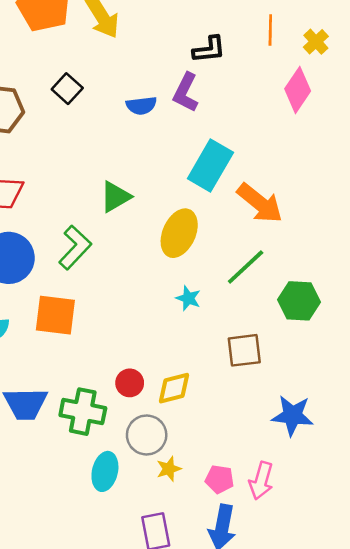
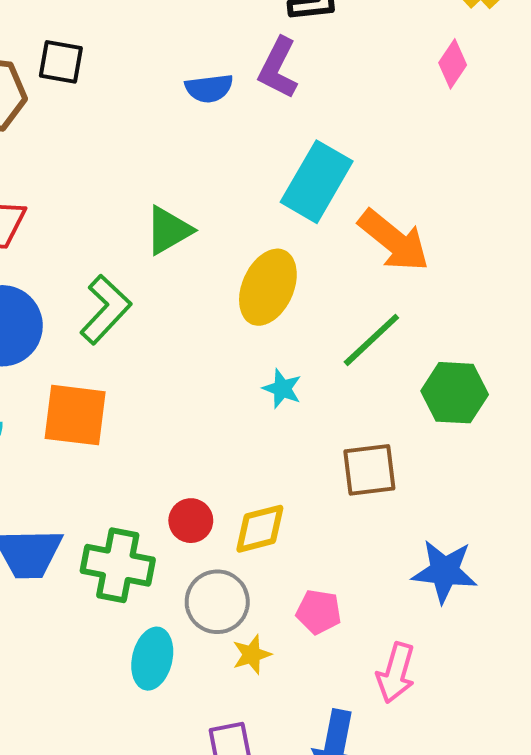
black square: (67, 89) -> (61, 62), moved, turned -32
pink diamond: (298, 90) -> (453, 64), size x0.7
pink pentagon: (220, 479) -> (319, 612), moved

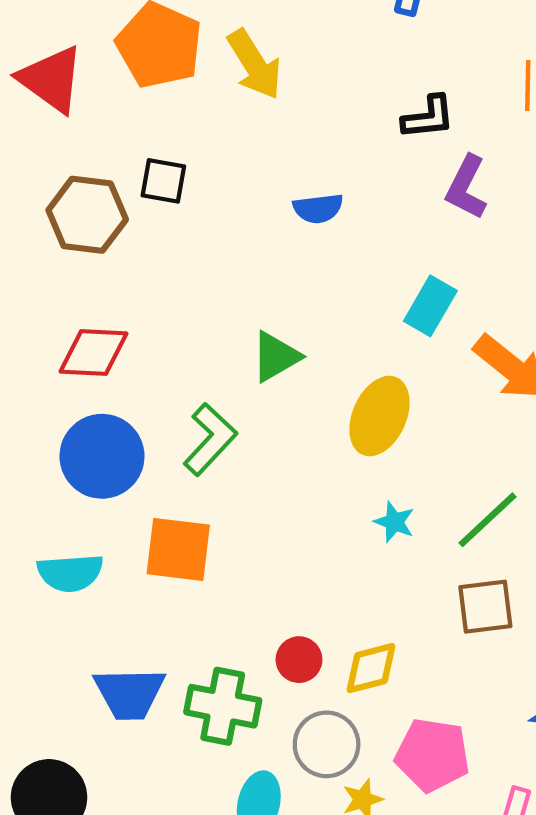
purple L-shape: (278, 68) -> (466, 187), moved
cyan rectangle: (317, 182) -> (430, 306), size x0.7
green line: (371, 340) -> (488, 520), moved
pink pentagon: (319, 612) -> (432, 755), size x1.6

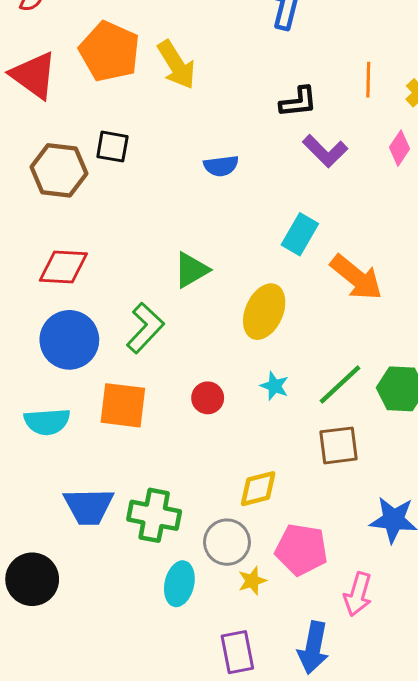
purple L-shape: (466, 187) -> (325, 151), turned -72
red circle: (299, 660) -> (208, 398), moved

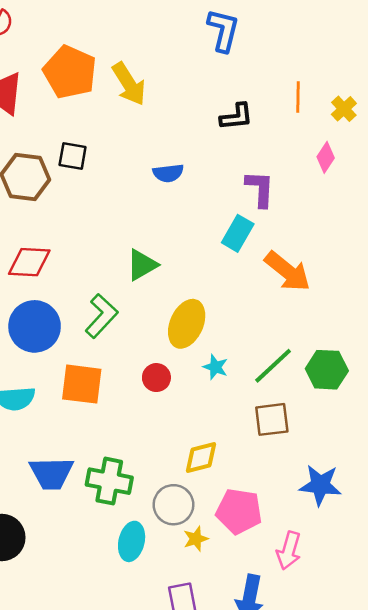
purple L-shape: (325, 151) -> (260, 189), moved, turned -132
yellow ellipse: (264, 312) -> (187, 324), moved

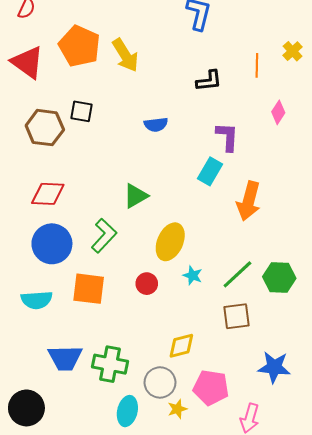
yellow cross: (344, 109) -> (293, 51), moved
orange arrow: (288, 271) -> (249, 201), turned 66

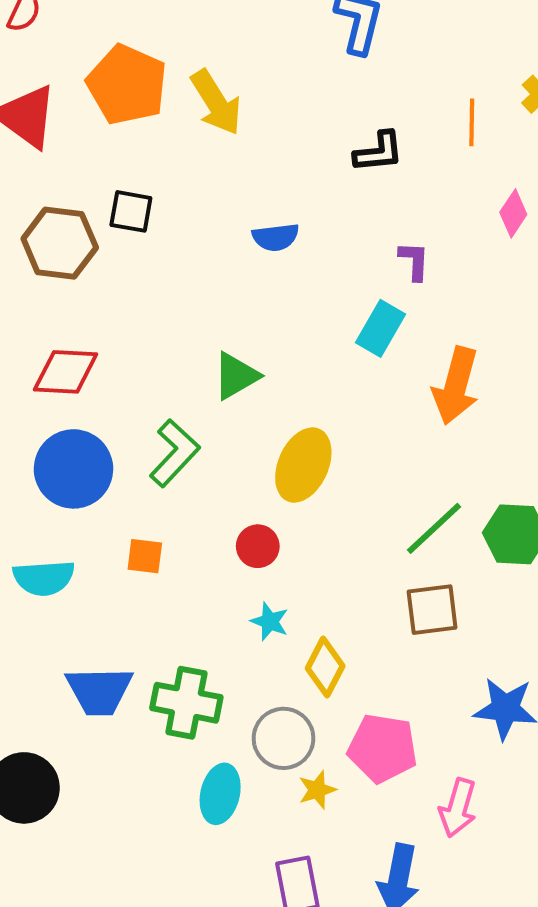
purple L-shape: (227, 137) -> (414, 261), size x0.7
cyan star: (193, 275) -> (270, 621), moved
orange square: (89, 289) -> (145, 556), size x0.6
yellow diamond: (181, 346) -> (325, 667), turned -48

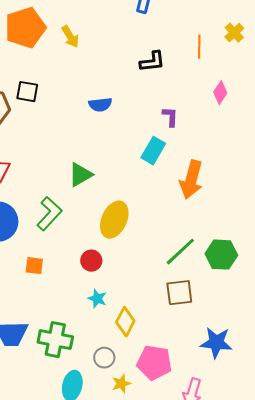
orange pentagon: (127, 85) -> (25, 28), turned 30
yellow arrow: (216, 102) -> (70, 37), size x0.7
gray circle: (284, 738) -> (104, 358), size x0.7

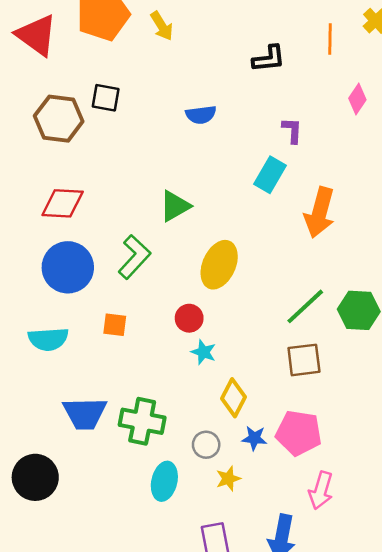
cyan star: (97, 299) -> (203, 352), moved
blue star: (216, 343) -> (254, 438), moved, size x0.6
pink pentagon: (154, 363) -> (299, 433), moved

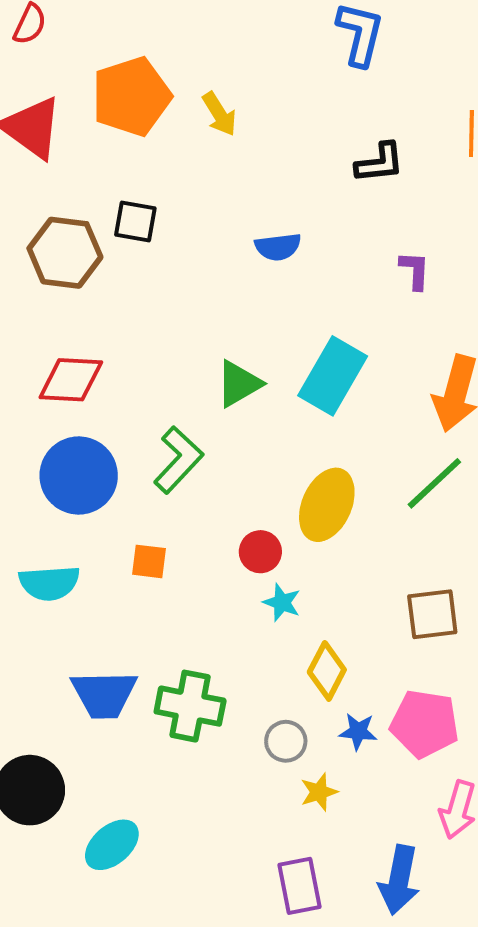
cyan rectangle: (270, 175) -> (333, 376), moved, size x1.4
yellow ellipse: (219, 265) -> (327, 505), moved
green line: (305, 306) -> (434, 483), moved
cyan ellipse: (164, 481) -> (112, 845), moved, turned 36

